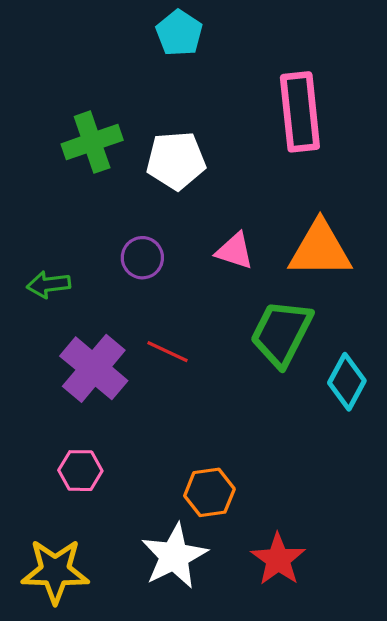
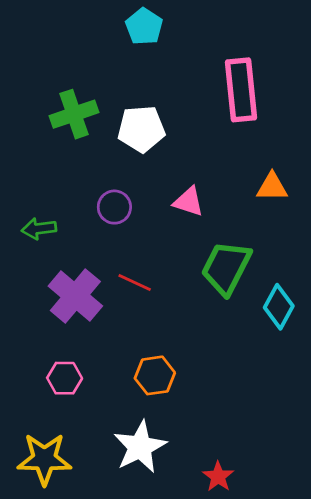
orange triangle: (320, 249) -> (272, 187), moved, size x0.6
orange hexagon: (209, 492) -> (155, 375), moved
red star: (278, 559) -> (218, 477), moved, size x0.7

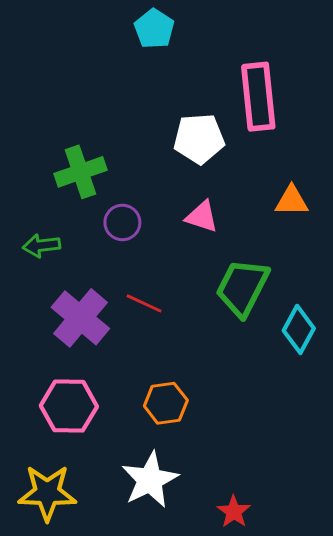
green cross: (74, 114) -> (80, 172), moved
white pentagon: (141, 129) -> (199, 139), moved
pink hexagon: (65, 378) -> (69, 406), size x1.5

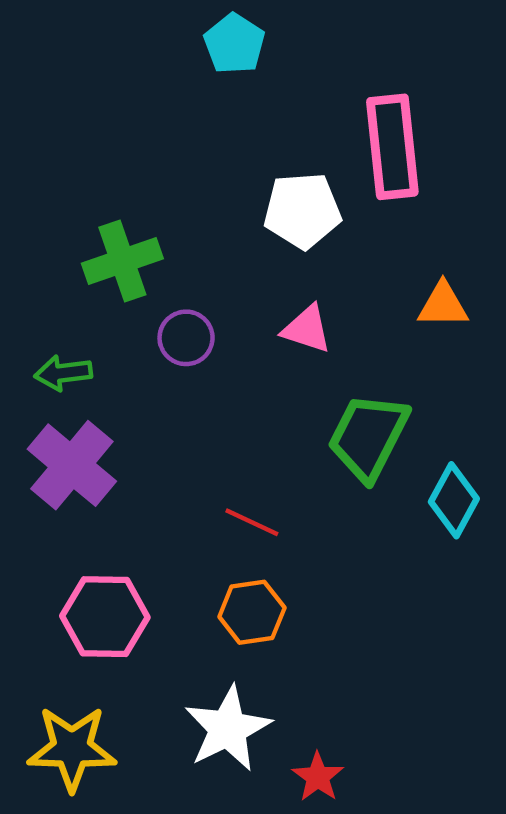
red line: (144, 303) -> (252, 522), moved
purple cross: (80, 318) -> (72, 465), moved
red star: (234, 512) -> (318, 777), moved

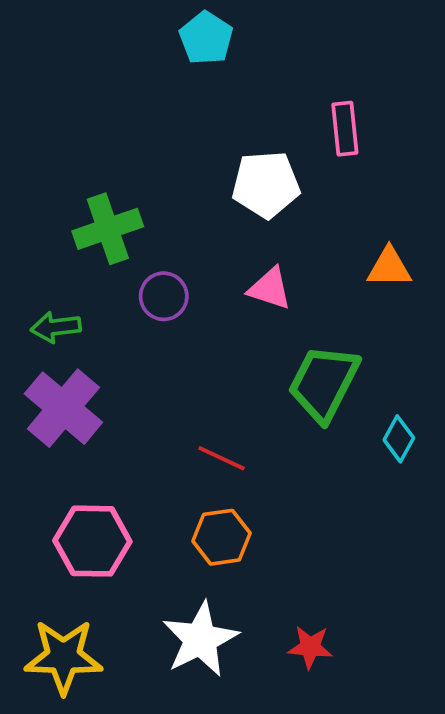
pink rectangle: (392, 147) -> (345, 129), size x0.6
cyan diamond: (454, 500) -> (399, 439), size x0.7
red star: (318, 777) -> (310, 647), moved, turned -30

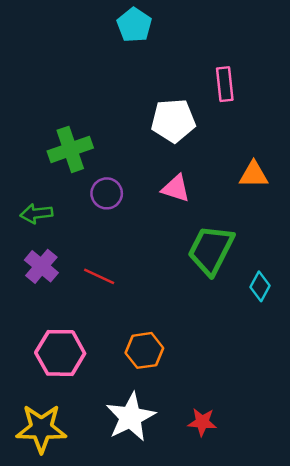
purple cross: (63, 408) -> (41, 266), size x0.7
red line: (222, 458) -> (99, 276), moved

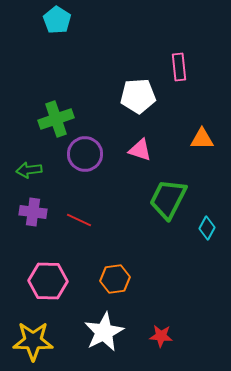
cyan pentagon: (134, 25) -> (57, 20), moved
purple circle: (107, 193) -> (85, 154), size x1.4
purple cross: (41, 266) -> (33, 212), turned -32

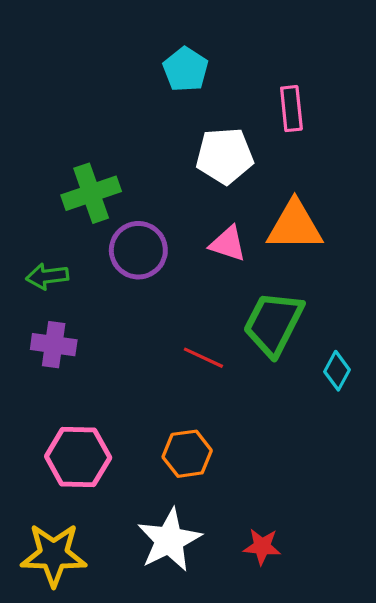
cyan pentagon: (57, 20) -> (186, 69), moved
orange triangle: (202, 139) -> (295, 226), moved, size x1.5
red line: (79, 220) -> (203, 358), moved

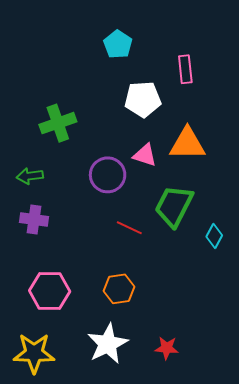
purple circle: (138, 250) -> (108, 175), moved

